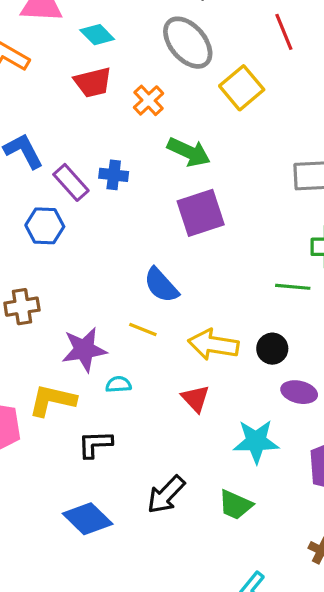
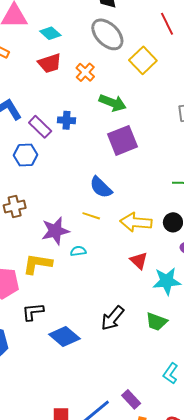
red triangle: (195, 399) -> (139, 261), moved
black L-shape: (95, 444) -> (33, 312), moved

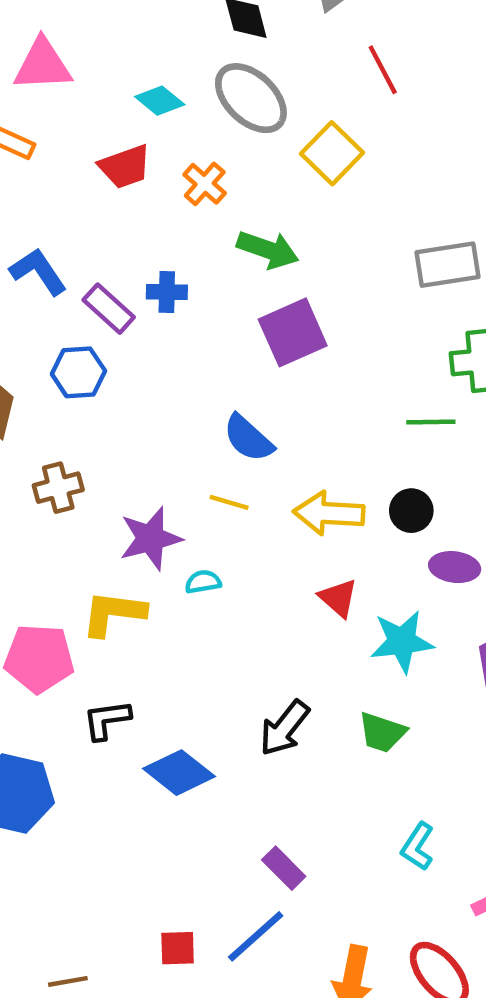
cyan diamond: (50, 33) -> (160, 101), moved
purple rectangle: (131, 399) -> (284, 868), moved

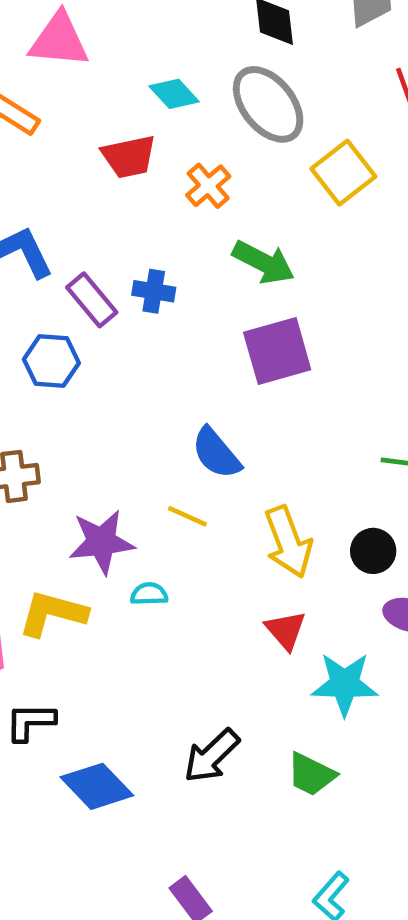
yellow arrow: (329, 513) -> (288, 542), turned -122

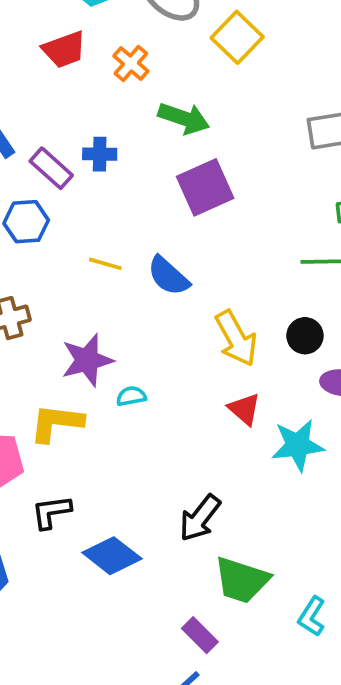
yellow line: (187, 516) -> (105, 264), moved
green trapezoid: (311, 774) -> (242, 580), moved, size x1.4

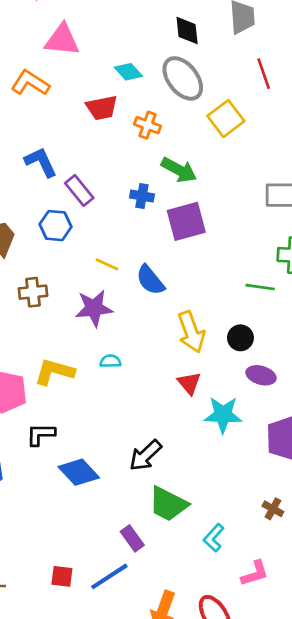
orange cross: (131, 64) -> (148, 125), turned -30
blue cross: (100, 154) -> (142, 196), moved
purple star: (87, 360) -> (94, 308), moved

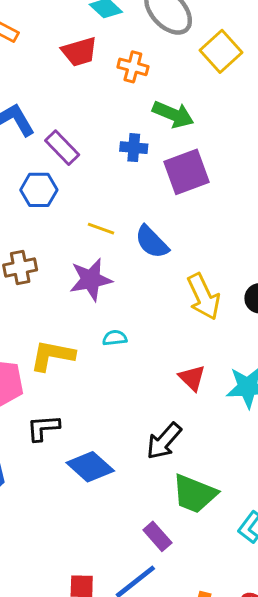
red triangle: (189, 383) -> (192, 378), moved

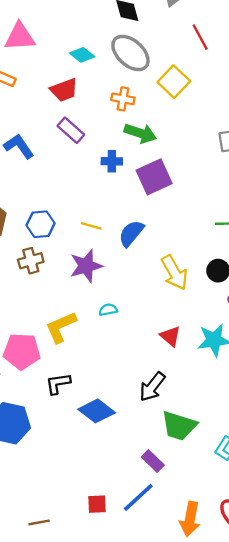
orange cross: (133, 67) -> (123, 99), moved
purple rectangle: (62, 148) -> (71, 130), moved
blue hexagon: (39, 190) -> (41, 224), moved
blue semicircle: (152, 242) -> (131, 233), turned 88
yellow L-shape: (52, 355) -> (61, 327), turned -30

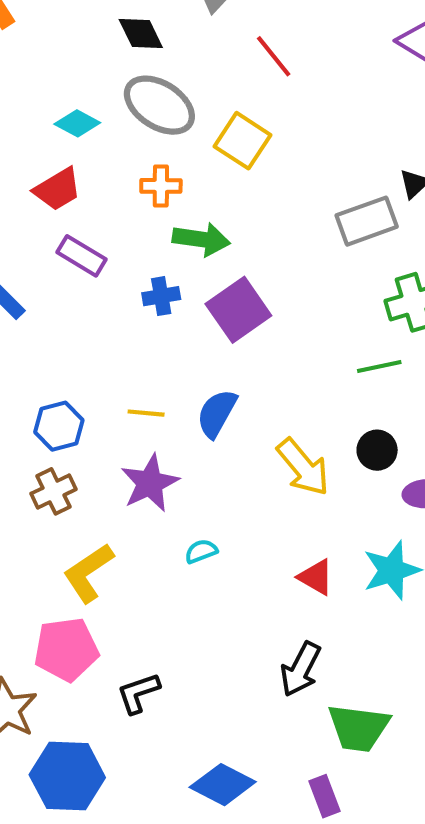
yellow L-shape: (61, 327) -> (88, 573), moved
blue diamond: (97, 411) -> (223, 785), moved
purple rectangle: (153, 461) -> (325, 796), turned 35

